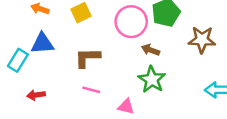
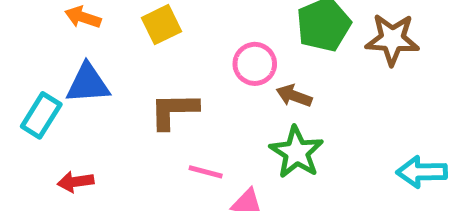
pink circle: (131, 22) -> (255, 64), moved, size x0.7
brown star: (202, 40) -> (392, 39), moved
pink line: (91, 90) -> (206, 172), moved

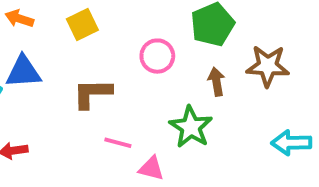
brown star: (392, 39) -> (268, 66), moved
brown arrow: (294, 96) -> (216, 82), moved, turned 60

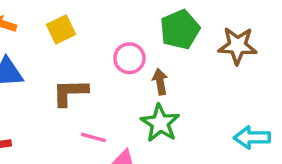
brown star: (268, 66) -> (237, 46), moved
brown arrow: (216, 82) -> (160, 82), moved

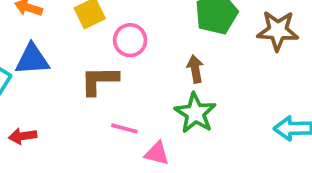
pink circle: (129, 58) -> (130, 40), moved

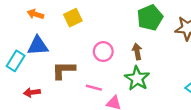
pink circle: (130, 40) -> (103, 52), moved
brown L-shape: (99, 80) -> (64, 70), moved

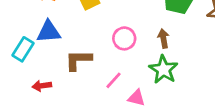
pink line: (94, 88) -> (113, 80), turned -63

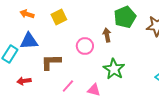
brown arrow: (163, 38) -> (107, 35), moved
pink line: (113, 80) -> (68, 86), moved

